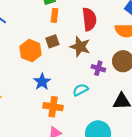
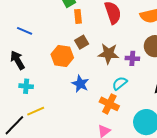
brown star: (80, 47) -> (108, 54), moved
orange cross: (53, 107) -> (109, 104), moved, turned 30

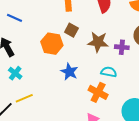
brown square: (82, 42) -> (71, 30), turned -32
cyan semicircle: (120, 83) -> (109, 72), turned 49
cyan cross: (26, 86) -> (15, 73), turned 32

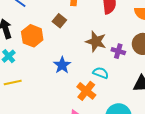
brown square: (71, 30) -> (59, 21), moved
orange hexagon: (52, 44) -> (32, 36), moved

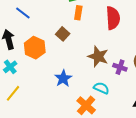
yellow line: (13, 82) -> (13, 93), turned -42

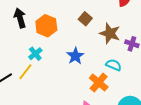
brown square: (63, 34) -> (85, 19), moved
cyan cross: (10, 67) -> (35, 54), moved

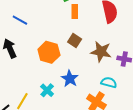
orange hexagon: (46, 26) -> (49, 52), moved
cyan cross: (35, 54) -> (47, 90), moved

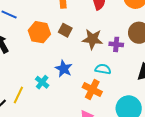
orange hexagon: (49, 52) -> (39, 32), moved

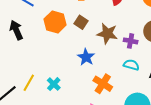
blue star: (64, 69) -> (86, 57), moved
cyan semicircle: (103, 69) -> (131, 65), moved
cyan cross: (42, 82) -> (54, 84), moved

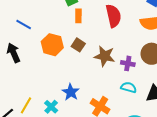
blue star: (86, 57) -> (71, 92), moved

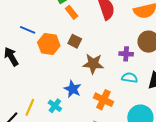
orange rectangle: (78, 16) -> (72, 12), turned -32
blue line: (24, 25) -> (28, 30), moved
brown star: (105, 56) -> (93, 64), moved

